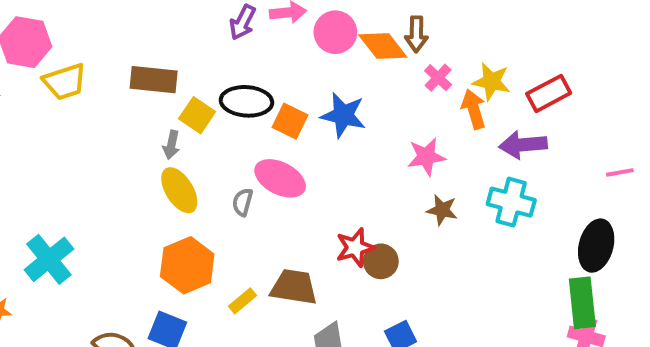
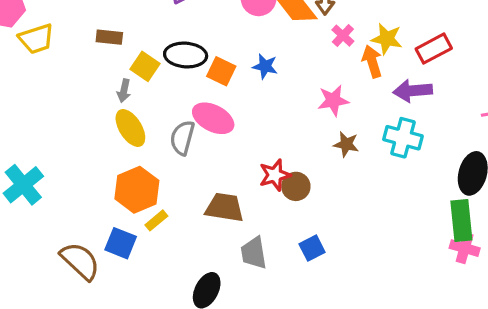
brown rectangle: (154, 80) -> (109, 37), size x0.7
blue star: (343, 115) -> (265, 66), size x0.7
gray semicircle: (243, 202) -> (182, 138), size x1.5
yellow rectangle: (243, 301) -> (156, 220), moved

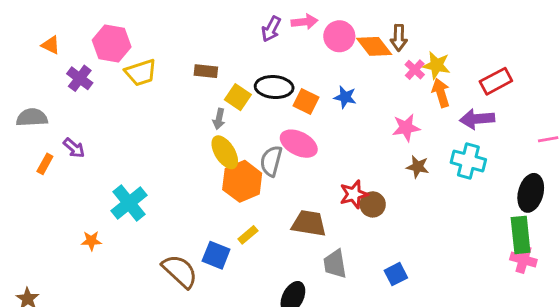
yellow star: (387, 39) -> (436, 65), moved
orange hexagon: (137, 190) -> (242, 181), moved
blue square: (312, 248) -> (396, 274), moved

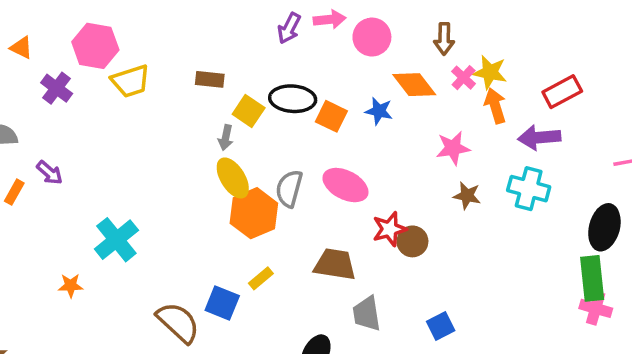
orange diamond: (374, 46) -> (414, 85), moved
pink ellipse: (299, 144) -> (345, 185), moved

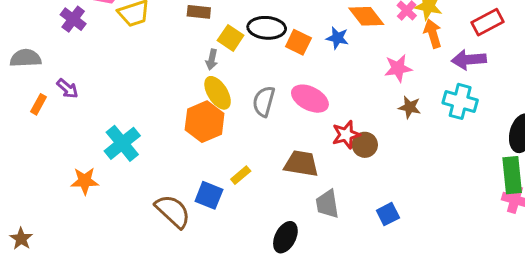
orange hexagon: (254, 213) -> (205, 122), moved
orange star: (71, 285) -> (85, 181), size x1.4

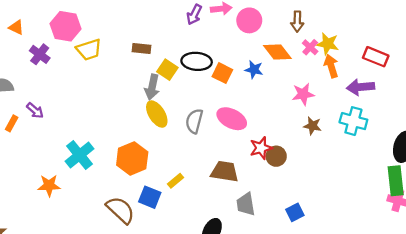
red rectangle: (488, 22) -> (376, 57), turned 50
gray arrow: (212, 60) -> (152, 87), size x1.5
orange hexagon: (205, 122) -> (132, 159), moved

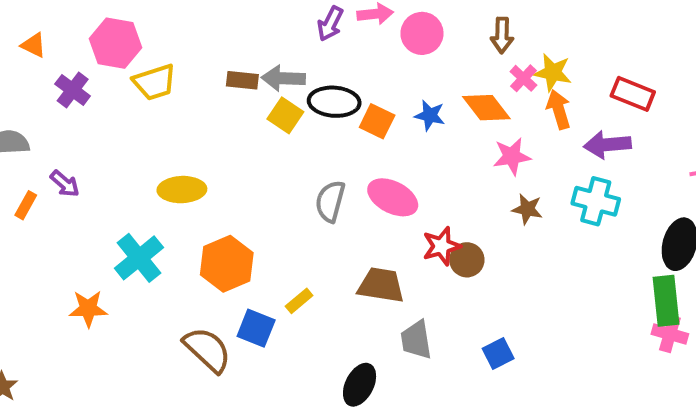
orange diamond: (277, 52) -> (486, 108), moved
gray arrow: (152, 87) -> (283, 78), moved, turned 80
yellow ellipse: (157, 114) -> (182, 190), moved, turned -60

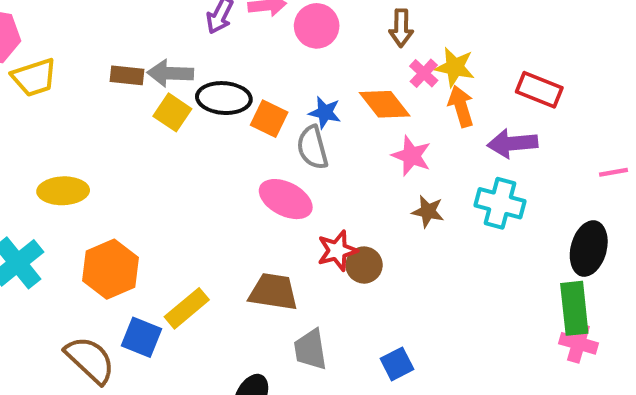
pink star: (512, 156) -> (411, 156), turned 30
gray semicircle: (330, 201) -> (312, 148), moved, turned -30
yellow rectangle: (299, 301) -> (187, 308), size x1.5

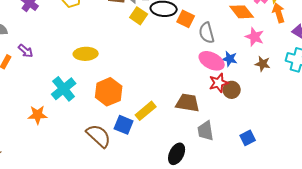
blue star: (325, 112) -> (230, 59), moved
pink ellipse: (286, 199) -> (212, 61), moved

